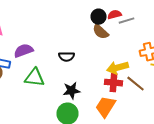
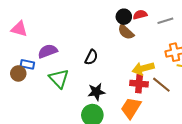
gray line: (126, 21) -> (165, 21), moved
black semicircle: (66, 57) -> (91, 57), turned -63
green triangle: (34, 78) -> (59, 79), turned 40

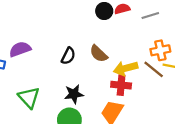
brown semicircle: (126, 32) -> (99, 54), moved
green triangle: (59, 79) -> (29, 97), moved
brown line: (161, 85) -> (154, 69), moved

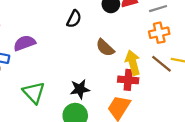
orange cross: (160, 50) -> (159, 33), moved
black semicircle: (68, 56) -> (74, 19), moved
yellow arrow: (126, 68) -> (133, 63), turned 90

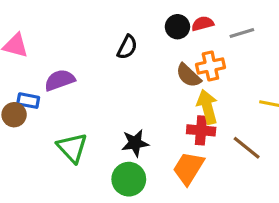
orange cross: (159, 33) -> (210, 66), moved
brown semicircle: (105, 48) -> (188, 75), moved
brown line: (162, 64) -> (247, 148), moved

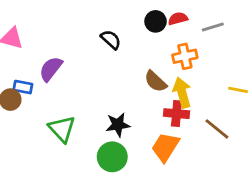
black semicircle: (127, 47) -> (111, 40), turned -75
brown semicircle: (188, 75) -> (156, 81), moved
purple semicircle: (60, 80) -> (51, 69), turned -32

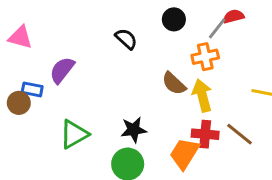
red semicircle: (178, 19) -> (234, 16), moved
gray line: (213, 27) -> (217, 28), moved, turned -35
red cross: (176, 114) -> (205, 134), moved
green triangle: (62, 129) -> (74, 134), turned 44

